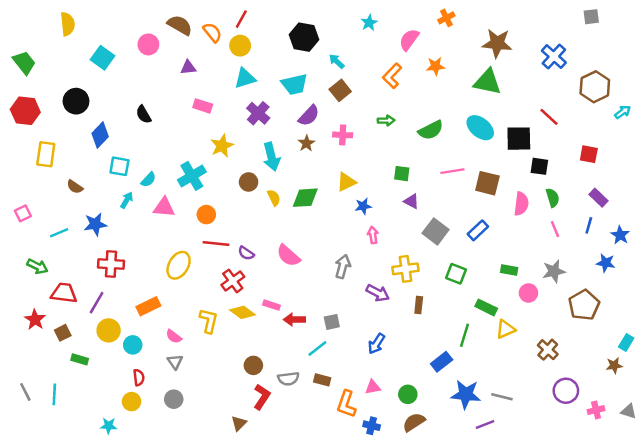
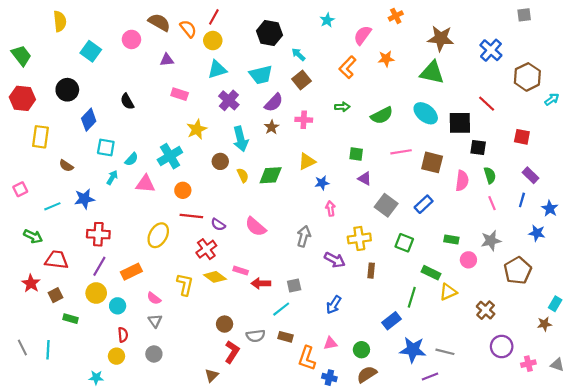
purple line: (97, 303) -> (99, 266), moved

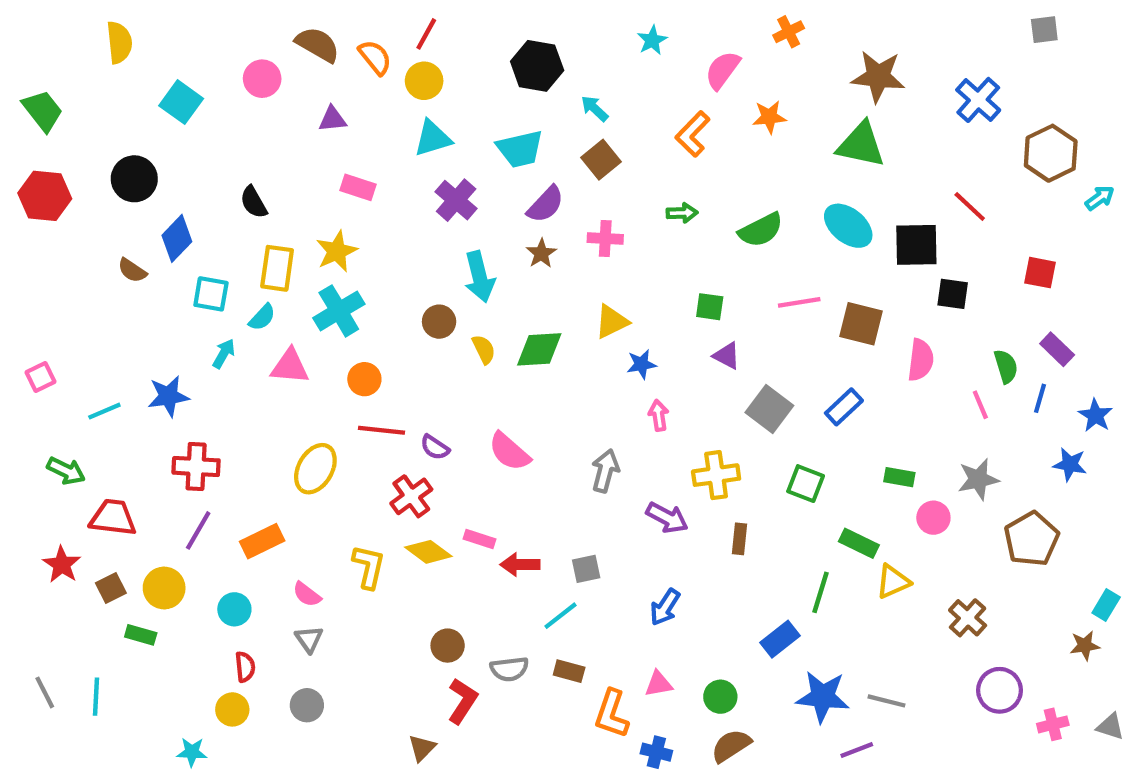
yellow star: (197, 129) -> (337, 251), moved
yellow rectangle: (41, 137) -> (277, 268), moved
brown semicircle: (66, 166) -> (132, 270), moved
green semicircle: (490, 175) -> (1006, 366), moved
yellow circle: (96, 293) -> (164, 588), moved

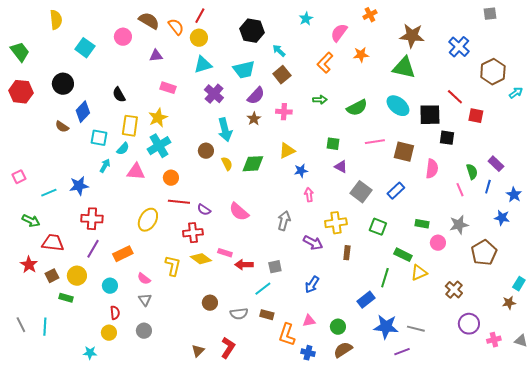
red square: (1040, 273) -> (476, 116), moved
red cross: (411, 496) -> (193, 233), turned 30
red L-shape: (462, 701) -> (228, 348), moved

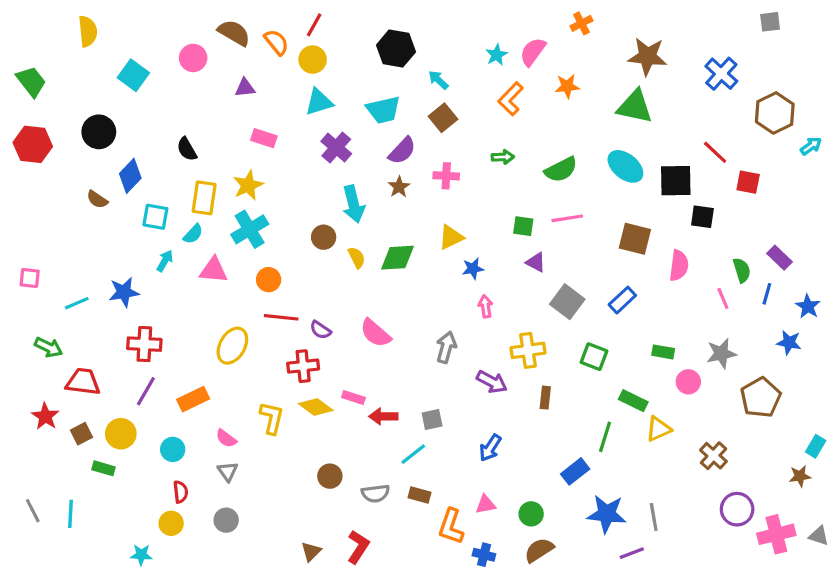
cyan star: (306, 19) -> (497, 55), moved
pink line: (375, 142) -> (567, 218), moved
pink square: (19, 177) -> (30, 278), turned 32
gray line: (416, 329) -> (654, 517), turned 66
pink cross: (494, 340) -> (776, 534), size x1.6

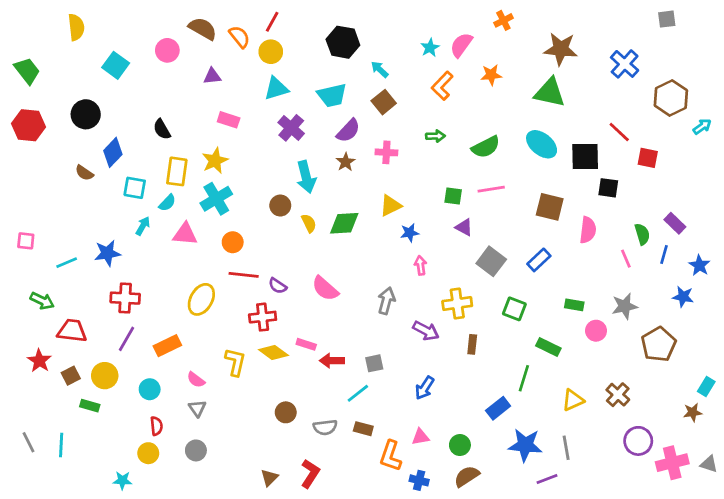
yellow triangle: (658, 429) -> (573, 400), moved

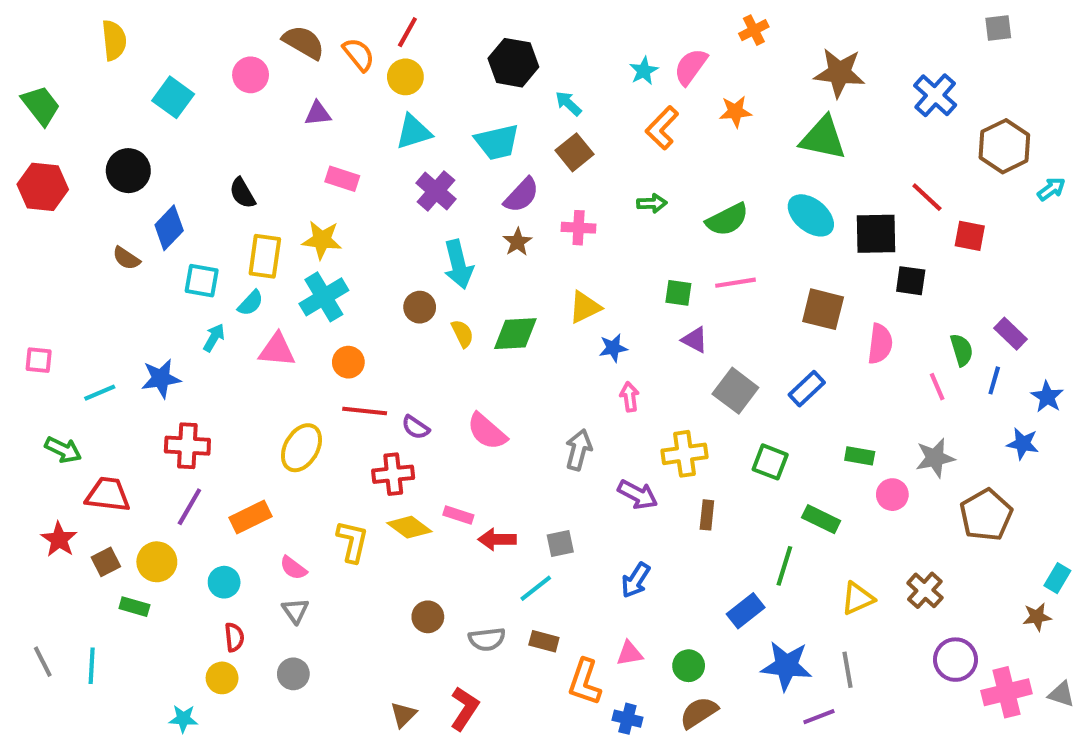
yellow star: (215, 161) -> (322, 240), turned 30

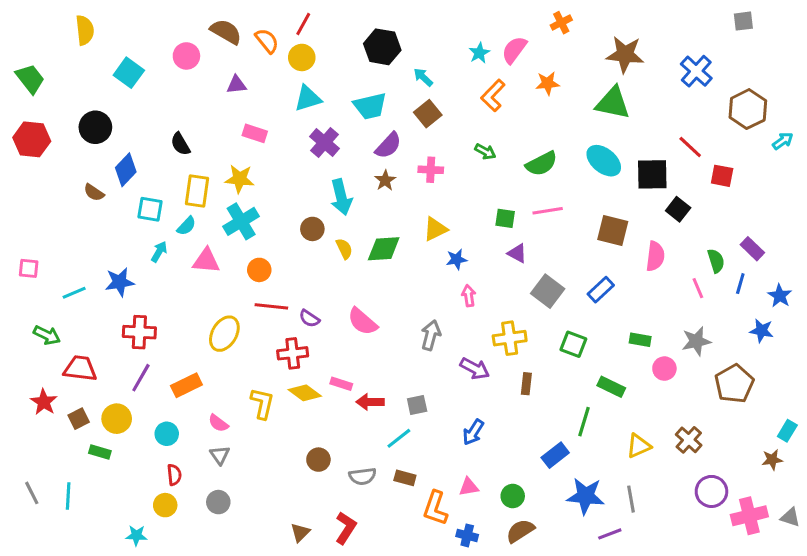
green arrow: (652, 203) -> (485, 152), turned 30
black square: (911, 281) -> (678, 209), turned 30

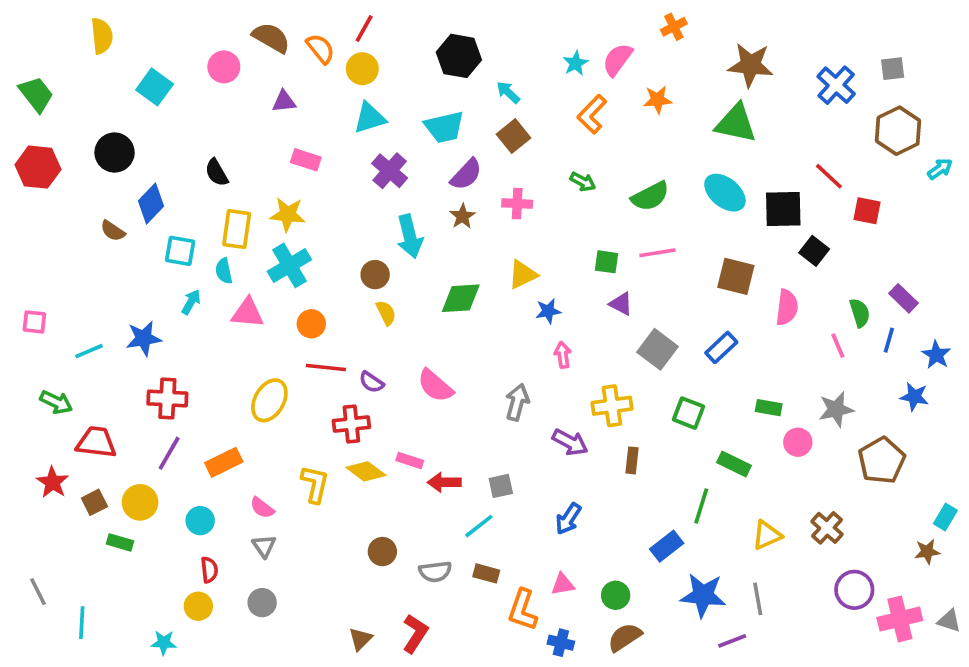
gray square: (743, 21) -> (893, 69), moved
cyan semicircle: (186, 226) -> (224, 271), turned 125
yellow semicircle: (344, 249) -> (386, 313), moved
cyan line: (68, 496) -> (82, 623), moved

